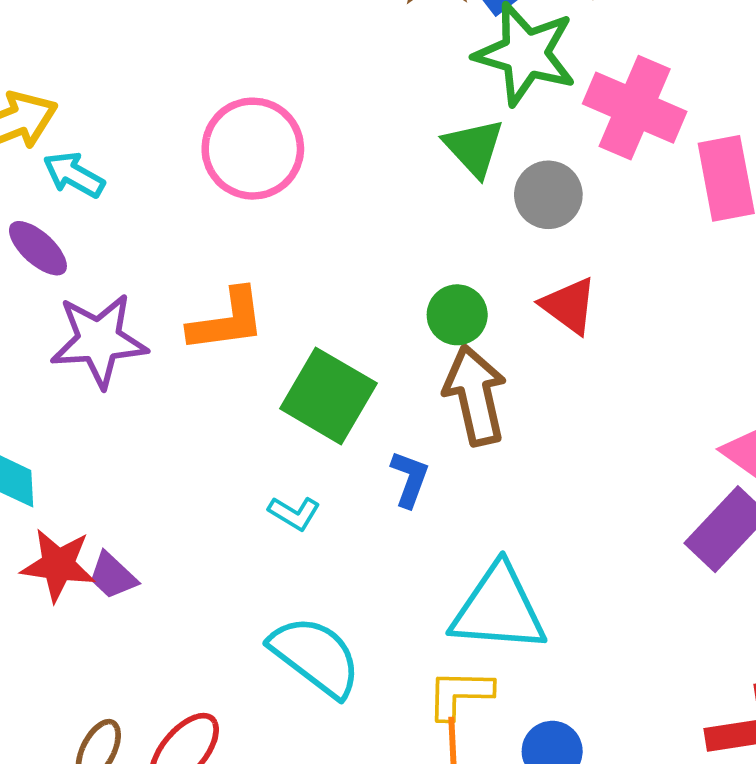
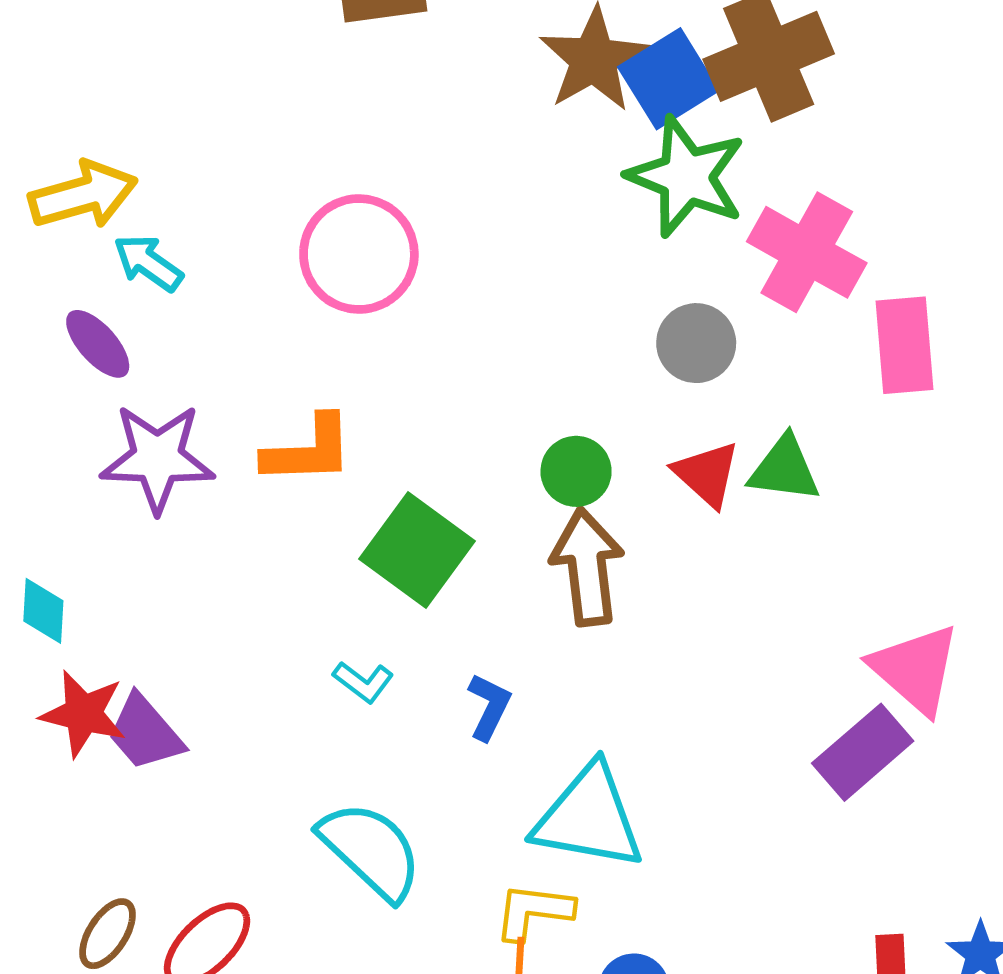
green triangle: (474, 148) -> (784, 469), moved, turned -46
blue L-shape: (410, 479) -> (489, 707), moved
purple trapezoid: (113, 576) -> (145, 733), size x1.4

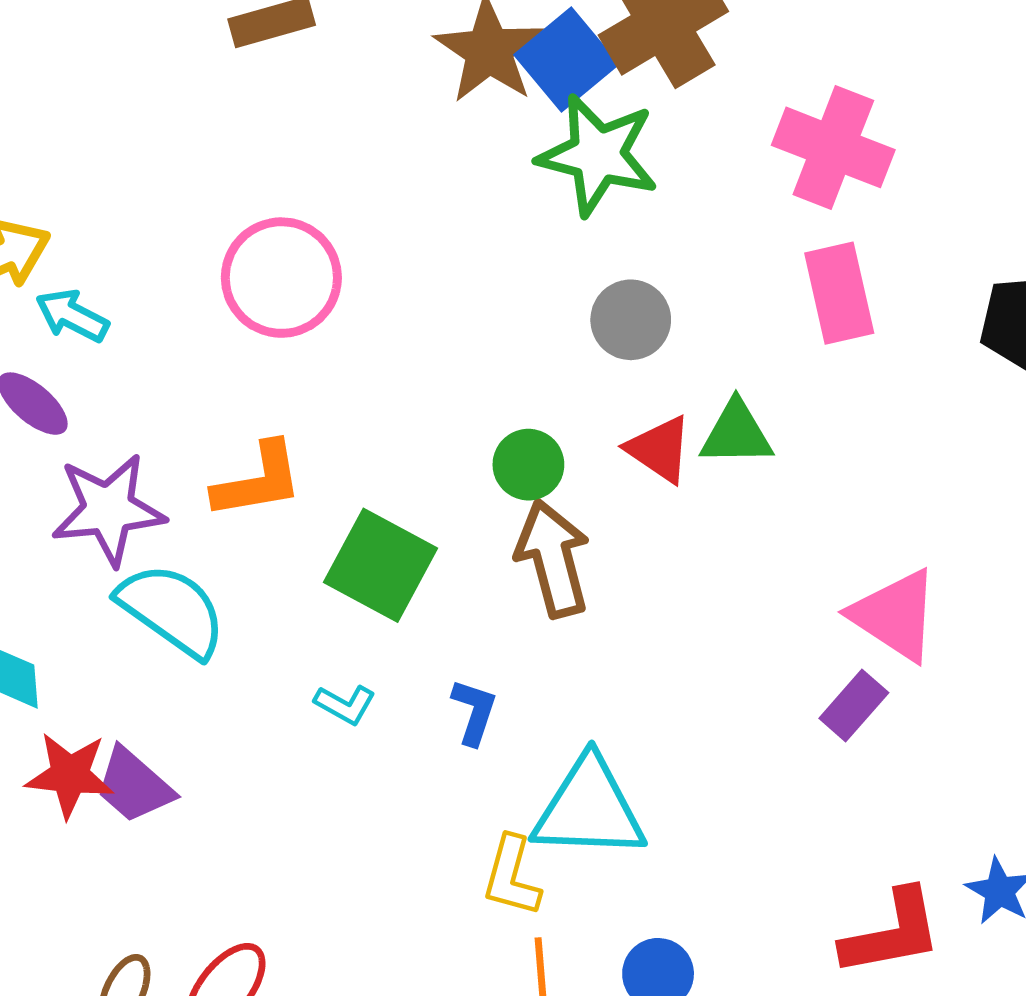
pink cross: (807, 252) -> (833, 147), moved
purple rectangle: (863, 752) -> (854, 705), size x0.7
cyan semicircle: (371, 850) -> (172, 610), moved
yellow L-shape: (534, 912) -> (512, 876), moved, turned -74

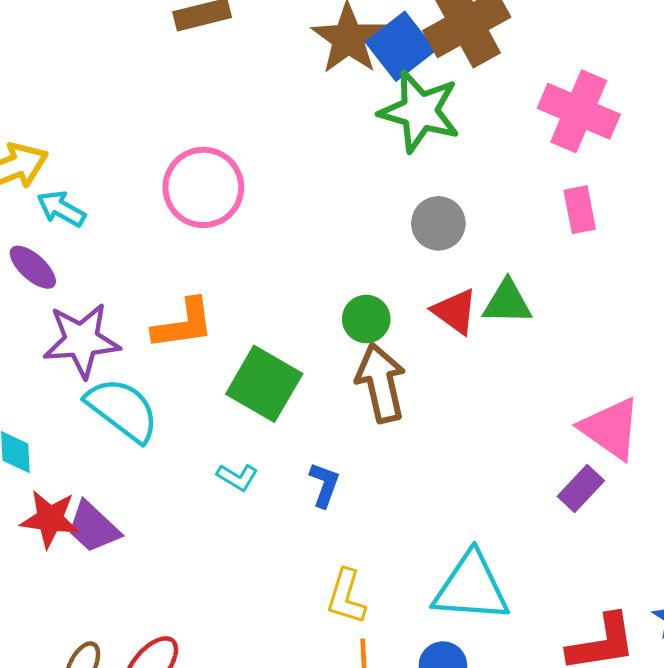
pink rectangle: (839, 293) -> (580, 210), size x0.7
cyan triangle: (589, 809) -> (471, 587), moved

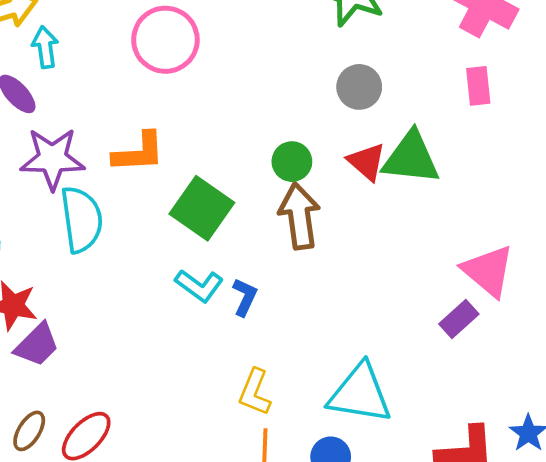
cyan arrow: (61, 209) -> (45, 47), turned 48
green triangle: (507, 302) -> (411, 158), size x1.4
cyan semicircle: (122, 410) -> (82, 219), turned 40
cyan L-shape: (237, 477) -> (199, 286), moved, size x1.4
purple trapezoid: (93, 527) -> (37, 345), moved, turned -93

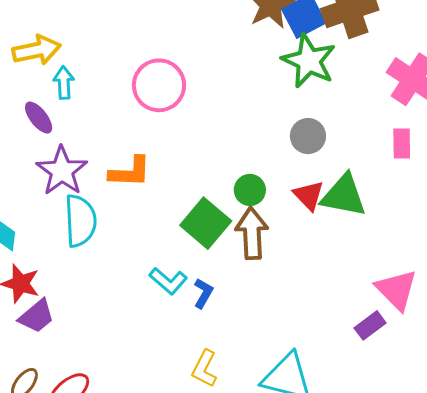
purple star: (52, 159) -> (62, 171), turned 30
green square: (202, 208) -> (206, 223), moved

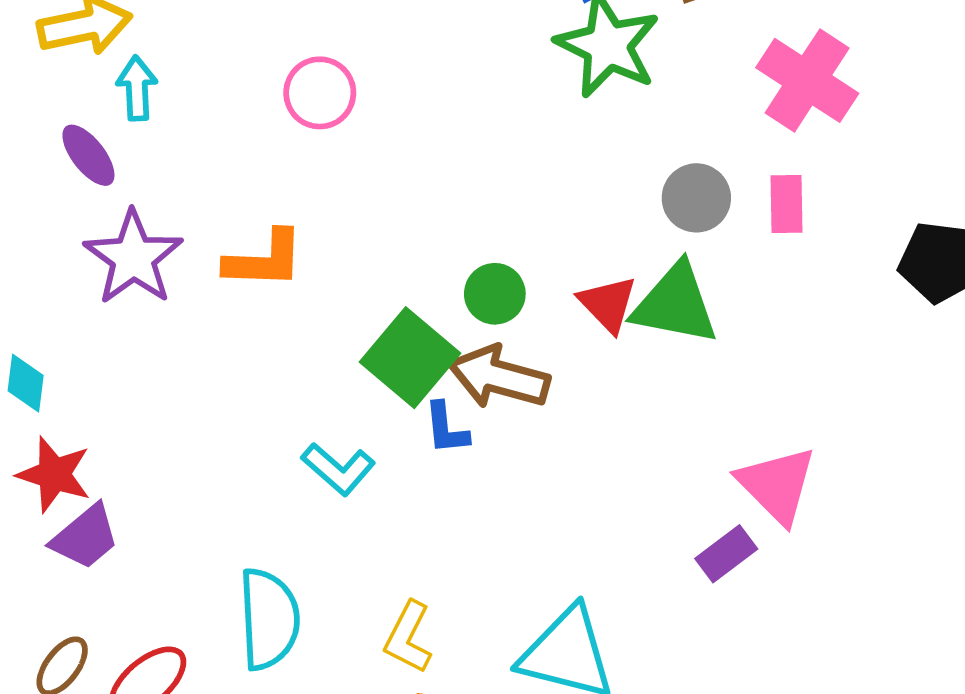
pink circle: (159, 85) -> (320, 93), size x0.7
gray circle: (308, 136) -> (696, 198), moved
cyan semicircle: (80, 221) -> (269, 619), moved
brown arrow: (252, 233) -> (499, 377), turned -72
blue L-shape: (203, 293) -> (446, 428), moved, turned 144

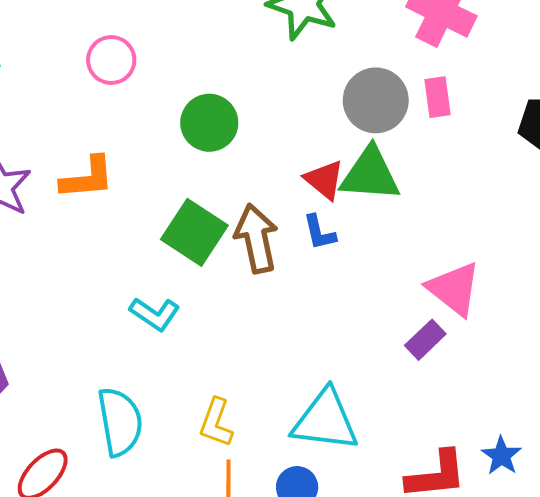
gray circle: (696, 198) -> (376, 100), size x1.4
green circle: (495, 294) -> (209, 123), moved, size x1.4
brown arrow: (499, 377) -> (256, 238), turned 70
blue L-shape: (446, 428) -> (319, 232), moved

